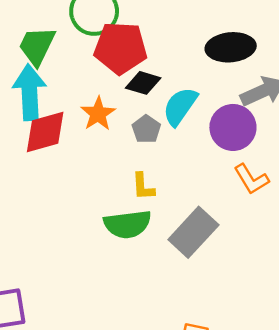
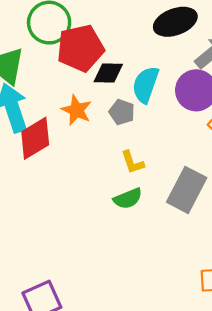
green semicircle: (127, 224) -> (128, 199), size x0.7

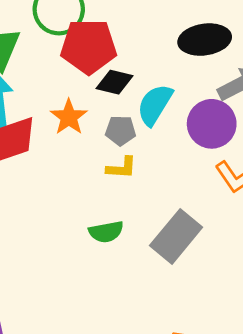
gray pentagon: (122, 112) -> (120, 131), turned -30
yellow L-shape: (132, 162) -> (121, 168), moved, turned -80

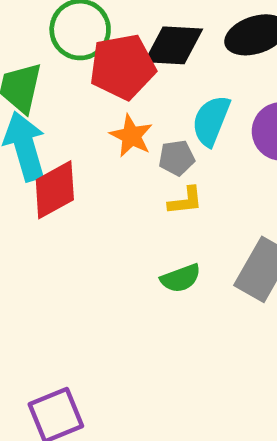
black diamond: (115, 82) -> (174, 45), moved, size x1.4
orange star: (69, 117) -> (131, 136), moved

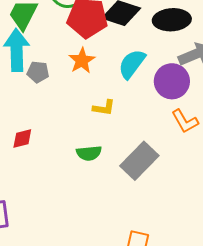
gray pentagon: (177, 158) -> (38, 72), moved
red diamond: (55, 190) -> (22, 138), moved, size x0.6

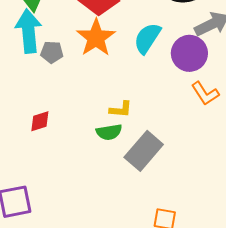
orange star: (82, 60) -> (96, 38), size x1.4
yellow L-shape: (104, 108) -> (121, 109), moved
gray rectangle: (139, 161) -> (144, 151), moved

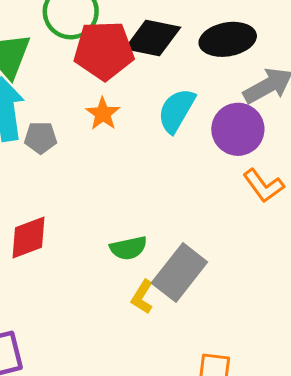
orange star: (96, 38) -> (103, 114), size x0.6
yellow L-shape: (121, 109) -> (142, 297), moved, turned 120
red diamond: (40, 121) -> (29, 237), size x1.4

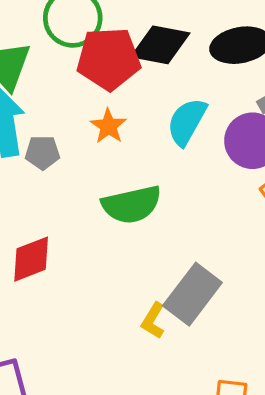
green semicircle: (128, 248) -> (132, 205), moved, size x1.5

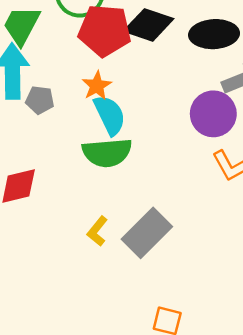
cyan semicircle: (187, 122) -> (110, 115), moved, turned 117
yellow L-shape: (153, 321) -> (97, 231), moved

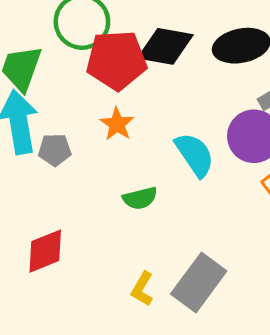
cyan semicircle: (110, 115) -> (195, 155), moved
green semicircle: (107, 153) -> (140, 198), size x0.6

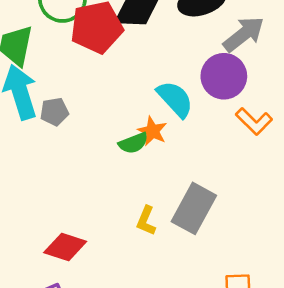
orange star: (117, 124) -> (152, 131), moved
red diamond: (45, 251) -> (65, 247), moved, turned 48

